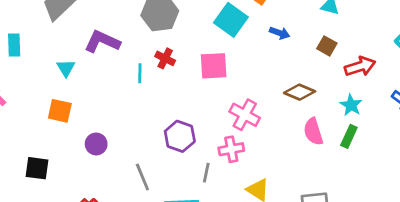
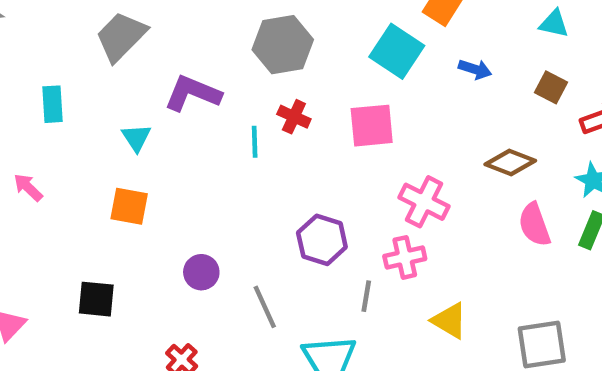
purple circle: (96, 144) -> (201, 272), moved

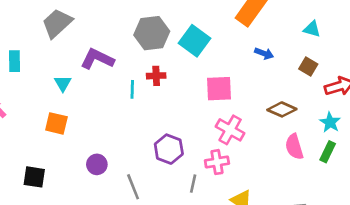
cyan square: (397, 51) -> (195, 41), moved
red cross: (294, 117) -> (156, 76), turned -30
pink square: (372, 126) -> (219, 89), moved

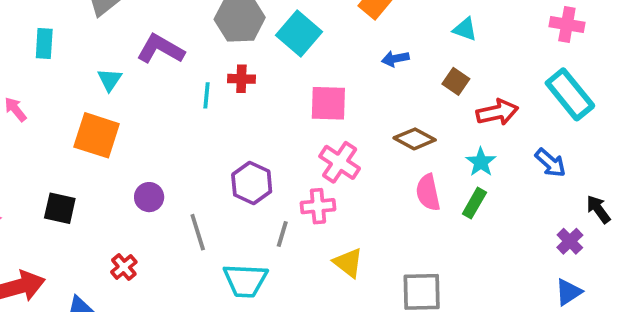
blue arrow: (264, 53) -> (395, 59), turned 144
orange square: (56, 123) -> (97, 135), size x1.4

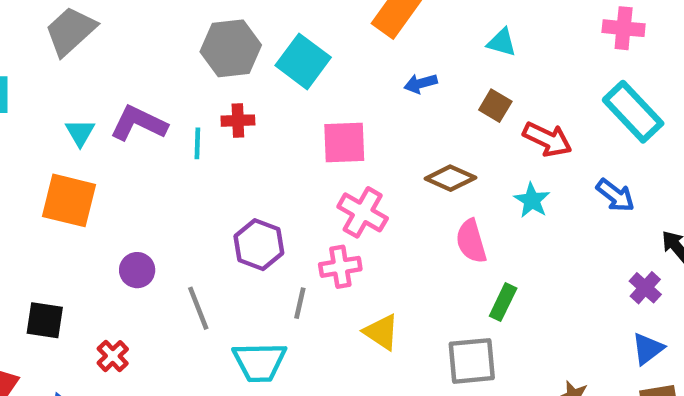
purple L-shape: (161, 49) -> (139, 123), moved
red arrow: (497, 112) -> (547, 139), turned 42
green rectangle: (474, 203) -> (503, 302), moved
black square: (60, 208) -> (45, 320), moved

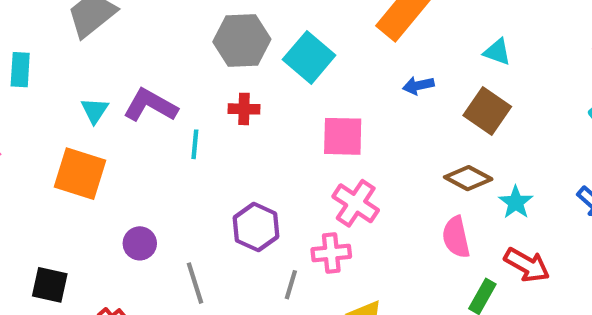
brown square: (495, 106) -> (487, 111), size x1.5
red arrow: (547, 139) -> (527, 265), moved
cyan line: (197, 143) -> (195, 144), moved
brown diamond: (450, 178) -> (468, 178), moved

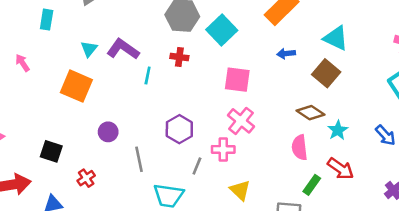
cyan triangle: (497, 52) -> (336, 38), size x1.5

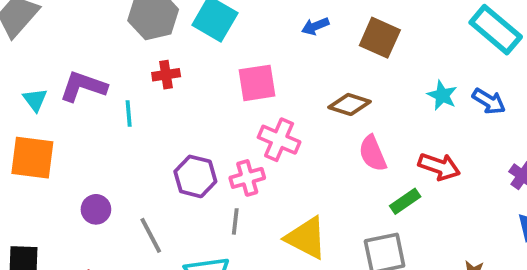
brown diamond: (310, 113) -> (350, 104), moved
cyan star: (338, 130) -> (442, 95), moved
pink cross: (223, 149) -> (247, 178), moved
green rectangle: (312, 185) -> (405, 201), turned 36
yellow triangle: (240, 190) -> (306, 238), size x1.4

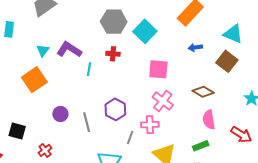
orange square: (32, 158) -> (34, 80), turned 35
pink cross: (247, 178) -> (150, 125), moved
green rectangle: (405, 201) -> (201, 146), moved
gray line: (151, 235) -> (87, 122), moved

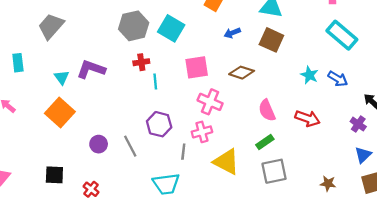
cyan line: (89, 69) -> (155, 82), moved
brown diamond: (203, 92) -> (242, 73), moved

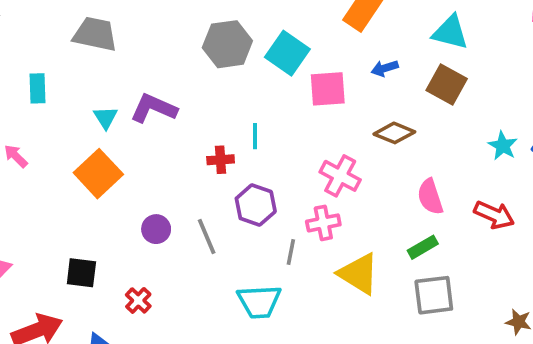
gray trapezoid: (51, 26) -> (95, 34), turned 56
red cross: (141, 62) -> (221, 160), moved
pink square: (197, 67) -> (328, 89), moved

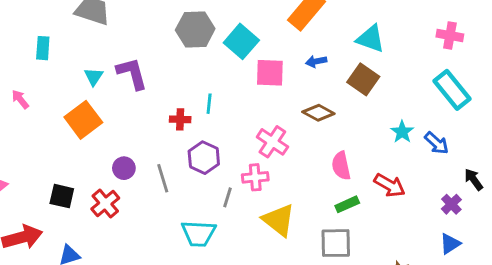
purple L-shape: (154, 108) -> (132, 73), turned 45
green rectangle: (423, 247) -> (347, 204), moved
red cross: (138, 300) -> (105, 204), moved, size x1.4

